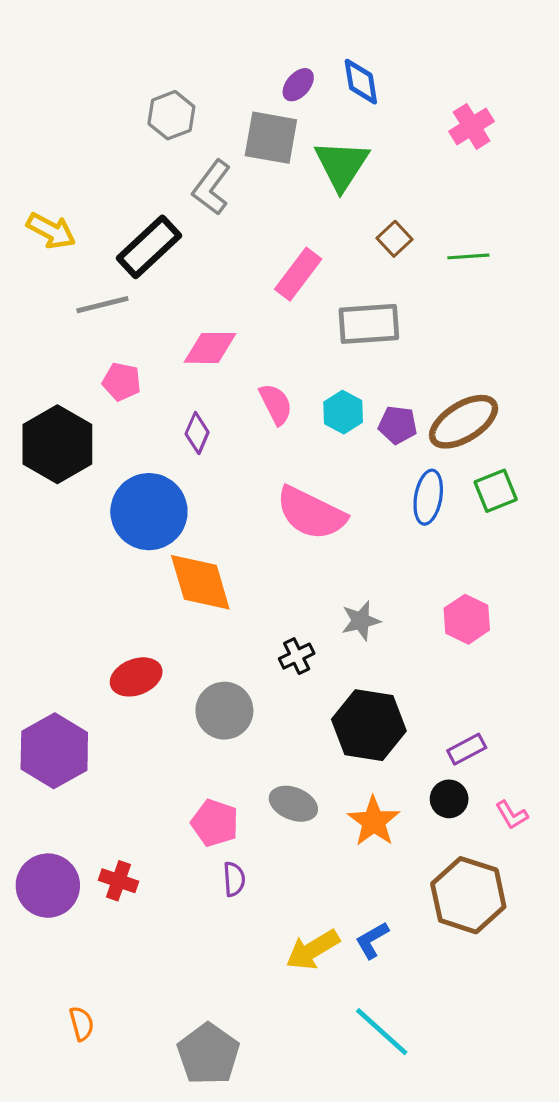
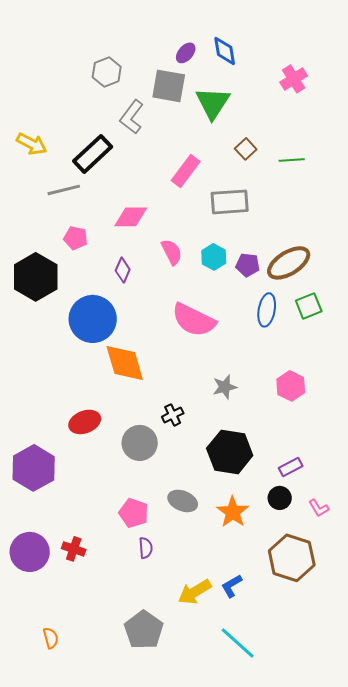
black cross: (297, 656) -> (173, 415), moved
gray pentagon: (208, 1054) -> (144, 630), moved

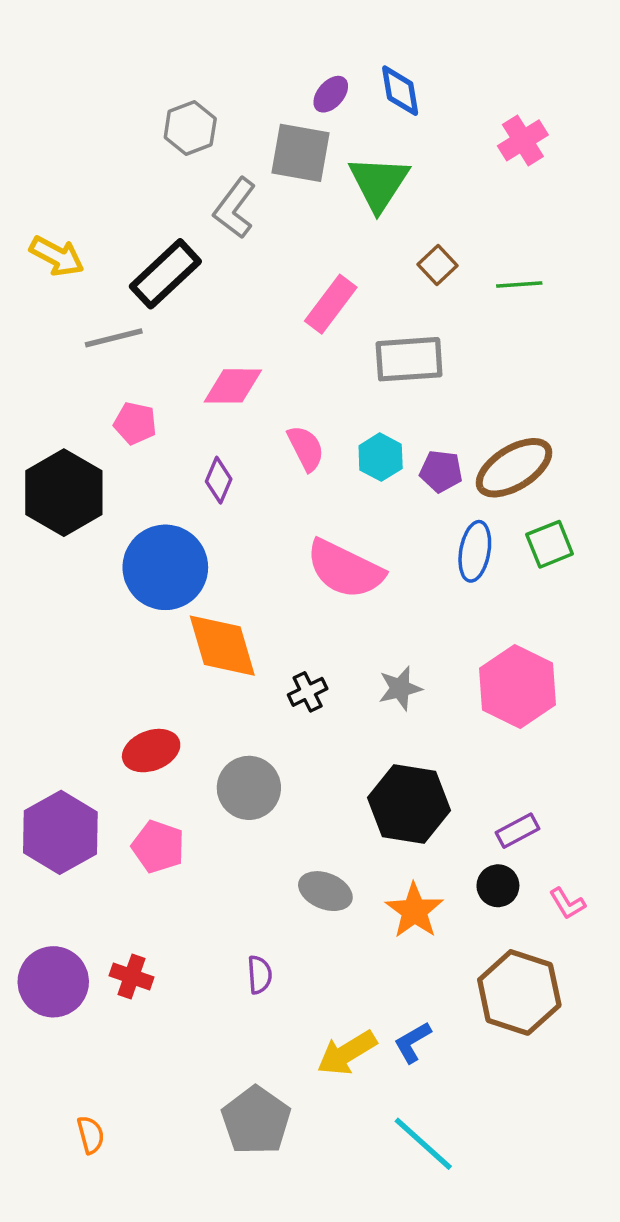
pink hexagon: (291, 386) -> (518, 687), size x1.5
black cross: (173, 415) -> (308, 692), moved
pink pentagon: (134, 513) -> (158, 847), moved

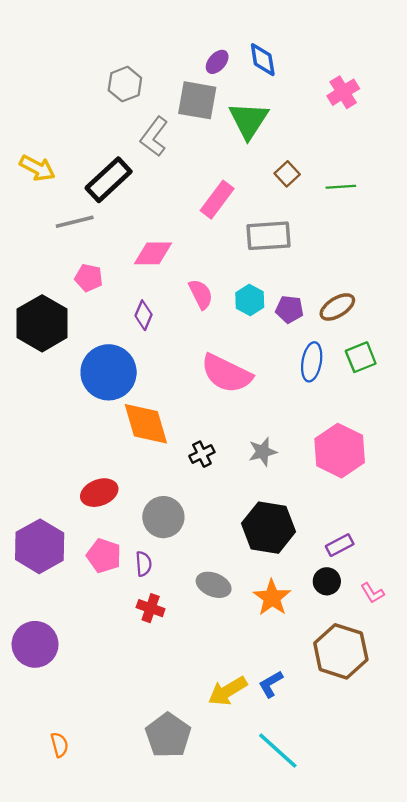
brown ellipse: (514, 468) -> (337, 307), size x0.7
purple semicircle: (260, 975) -> (144, 564), moved
red cross: (132, 976) -> (151, 608), moved

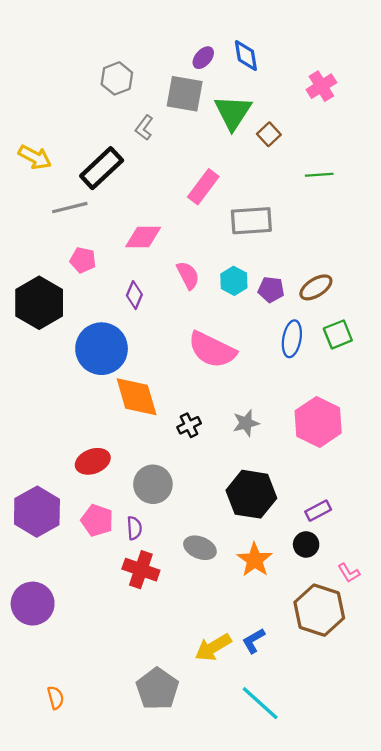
gray L-shape: (154, 137) -> (144, 128), size x0.7
brown square: (287, 174) -> (269, 134), moved
pink L-shape: (372, 593) -> (349, 573), moved
red cross: (151, 608) -> (141, 570), size x1.4

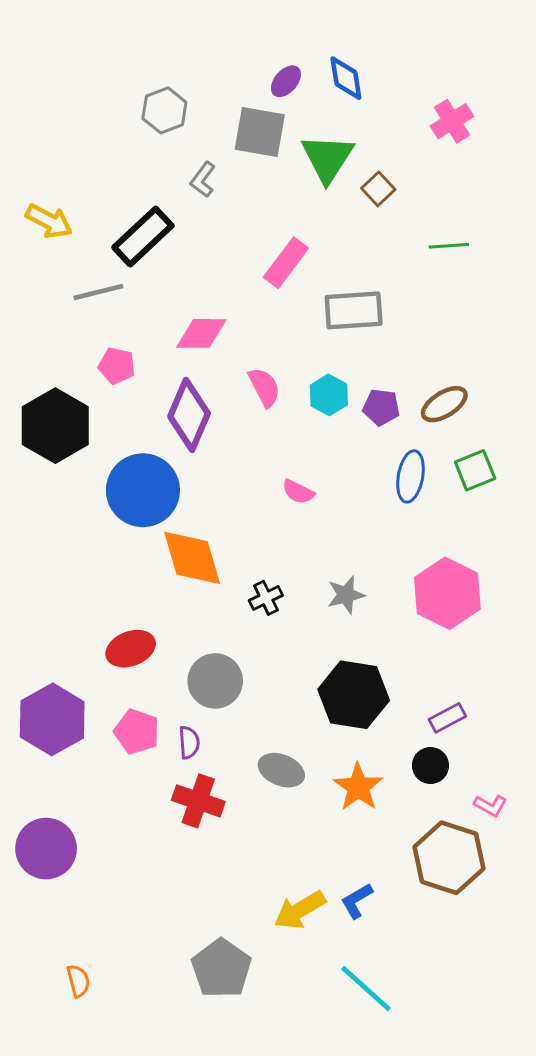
purple diamond: (134, 295) -> (189, 415), size x1.8
pink semicircle: (212, 350) -> (298, 492), size x0.5
pink L-shape: (349, 573) -> (490, 805), turned -30

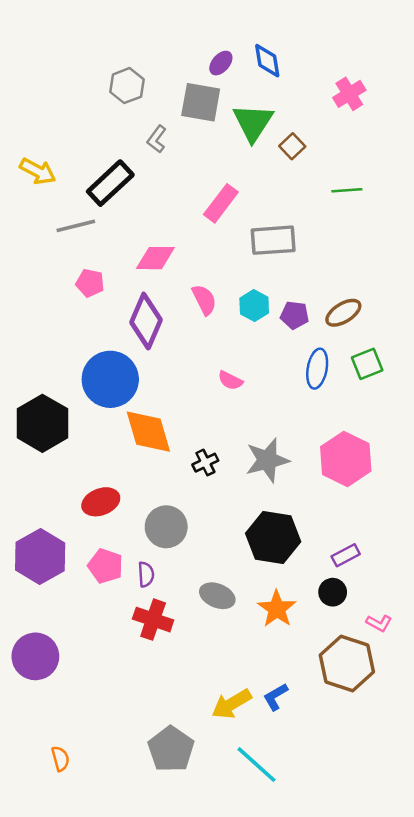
black hexagon: (55, 426) -> (42, 423), moved
gray star: (346, 595) -> (267, 460), size x1.5
cyan line: (366, 988) -> (257, 765), moved

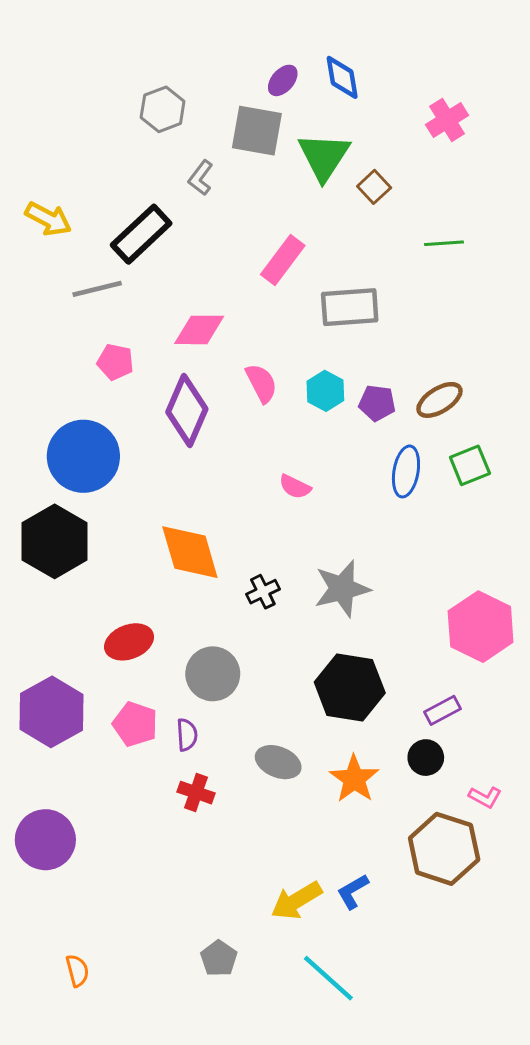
blue circle: (110, 379) -> (83, 456), moved
pink hexagon: (346, 459) -> (481, 627), moved
red cross: (153, 620) -> (196, 793), size x0.7
gray pentagon: (171, 749) -> (219, 958), size x0.6

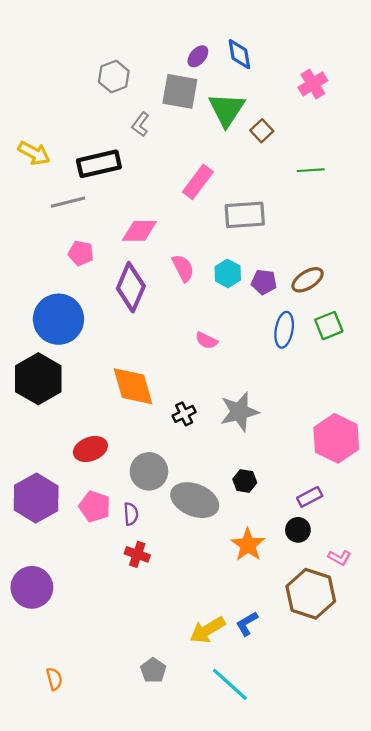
black rectangle: (141, 234) -> (99, 164), turned 30
black hexagon: (350, 688) -> (245, 481), size x0.5
gray ellipse: (278, 762) -> (195, 500), moved, size x1.5

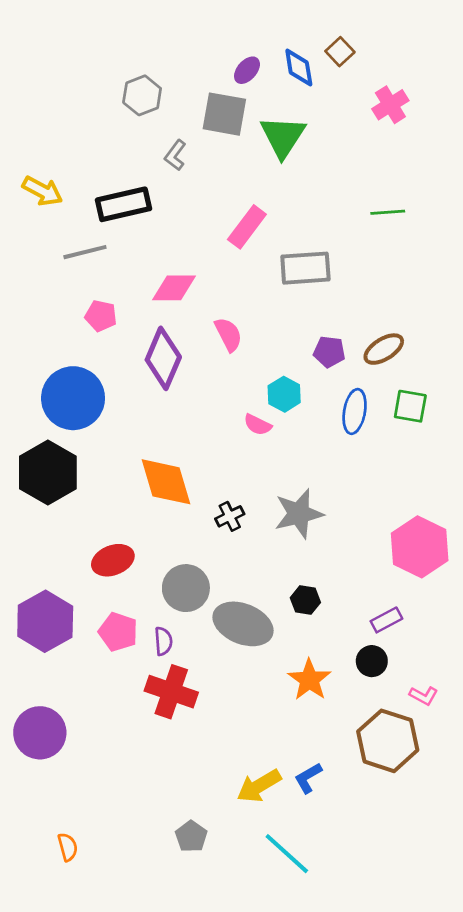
brown square: (262, 131) -> (340, 52), moved
cyan hexagon: (228, 273) -> (284, 394), moved
green square: (329, 326) -> (410, 406), turned 32
red cross: (137, 554) -> (171, 692), size x1.6

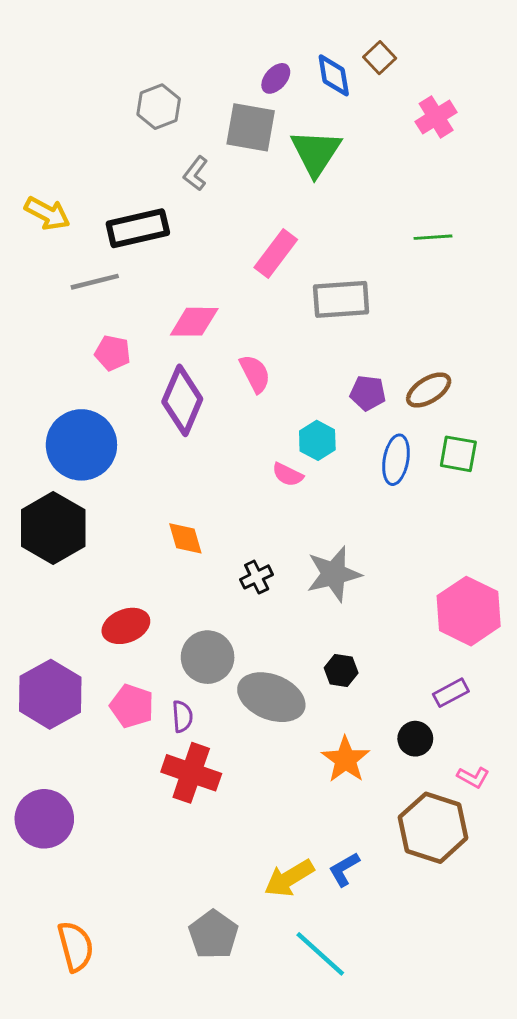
orange diamond: (166, 482) -> (185, 538), size x0.6
purple rectangle: (386, 620) -> (451, 693), moved
gray pentagon: (191, 836) -> (213, 935), size x1.4
orange semicircle: (68, 847) -> (75, 946), size x1.6

